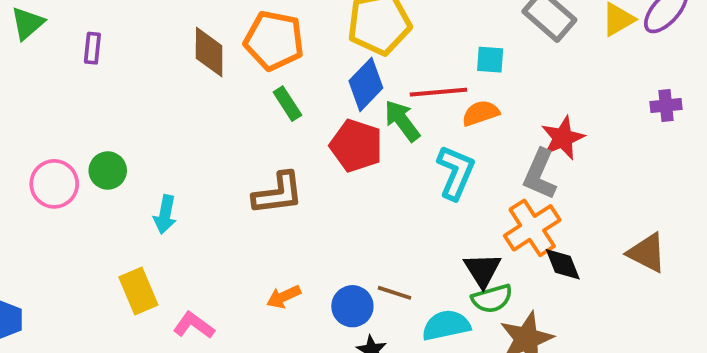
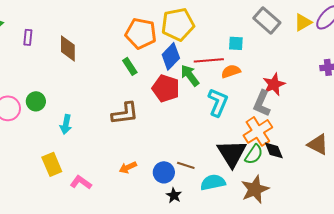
orange pentagon: (274, 40) -> (141, 33), moved
brown diamond: (209, 52) -> (68, 48), moved
black triangle: (482, 270) -> (232, 153), size x1.5
green semicircle: (492, 299) -> (254, 154), moved, turned -40

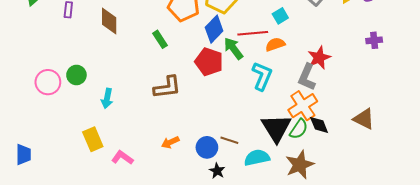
cyan square: (236, 43) -> (280, 16), turned -35
green rectangle: (130, 66) -> (160, 39), moved

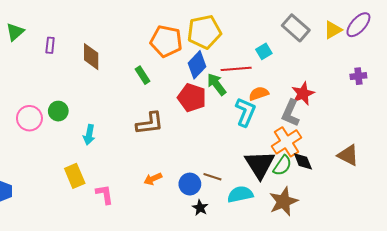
orange semicircle: (275, 44) -> (259, 94), moved
pink L-shape: (122, 158) -> (105, 194), turned 45

